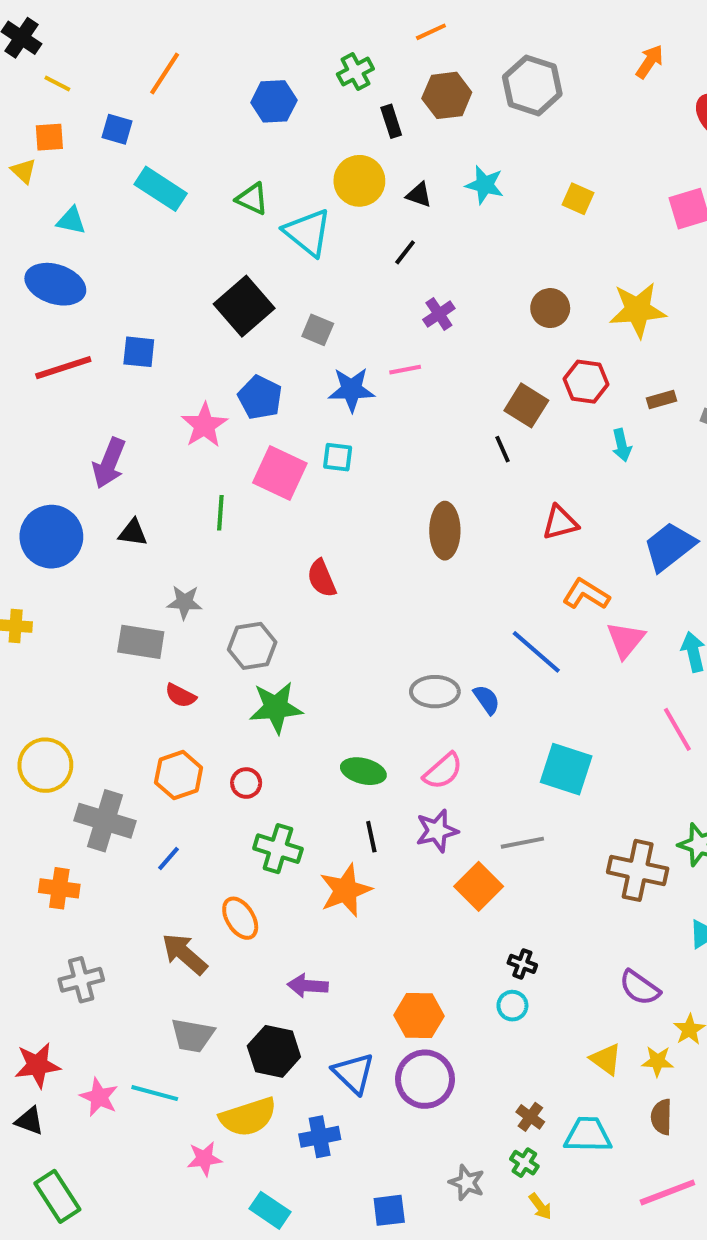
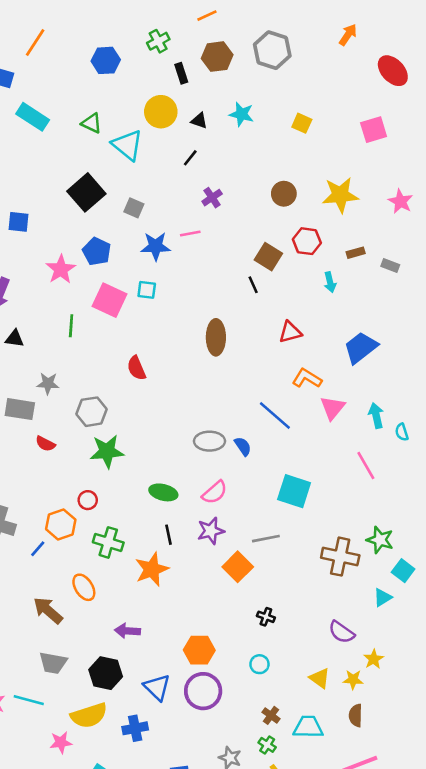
orange hexagon: (179, 775) -> (61, 524), moved
cyan circle: (512, 1006) -> (259, 664), moved

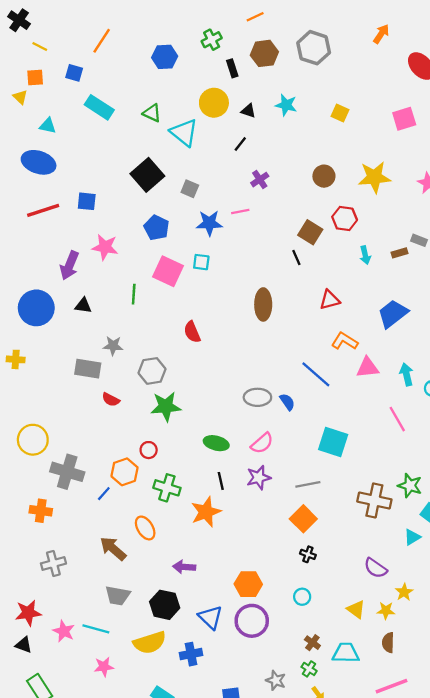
brown rectangle: (356, 253) -> (400, 253), moved
pink star: (61, 269) -> (105, 247), moved, turned -30
pink triangle: (333, 408) -> (367, 367), turned 45
orange square: (238, 567) -> (303, 519), moved
pink star: (61, 742) -> (104, 667), moved

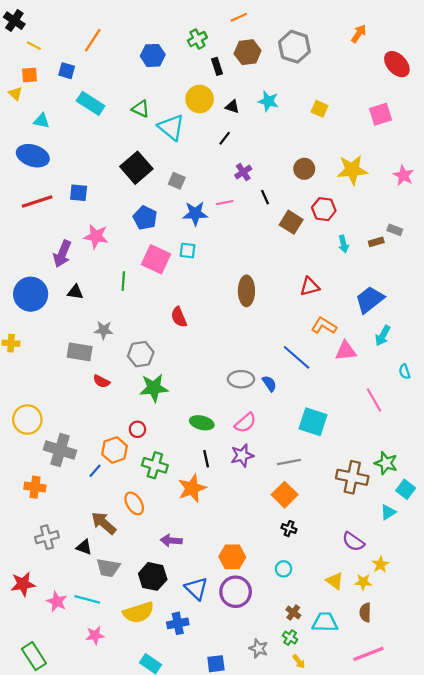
black line: (296, 257) -> (265, 197), moved
cyan arrow: (406, 374) -> (383, 336), moved, turned -138
black triangle: (24, 645) -> (84, 547), moved

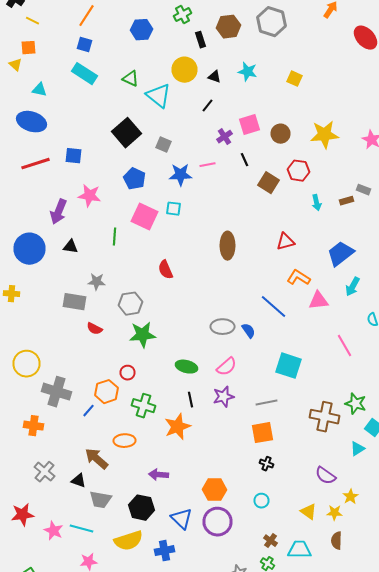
blue square: (67, 71) -> (84, 45), moved
pink square: (381, 114) -> (250, 125), moved
orange square: (285, 495) -> (262, 433), turned 35
orange ellipse: (134, 503) -> (124, 441), turned -60
gray cross: (47, 537) -> (44, 472), turned -35

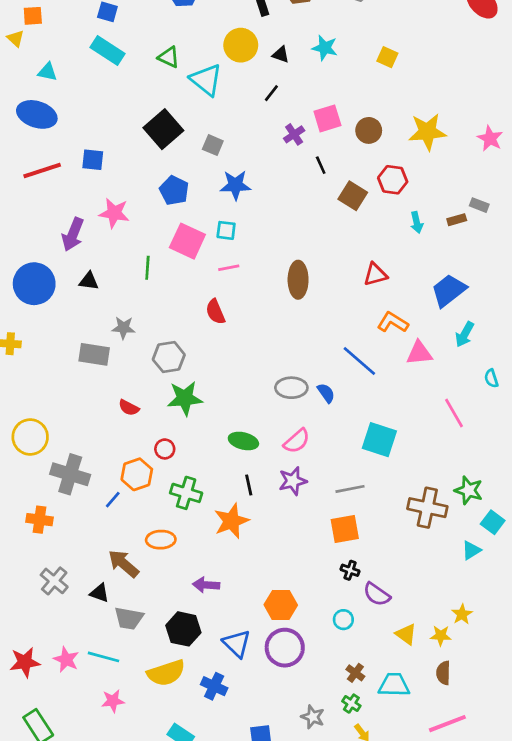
pink line: (208, 165) -> (229, 268), moved
red semicircle: (94, 329) -> (129, 408), moved
purple semicircle: (326, 476) -> (377, 594), moved
red star: (22, 515) -> (25, 662), moved
blue cross: (164, 551) -> (214, 686), turned 36

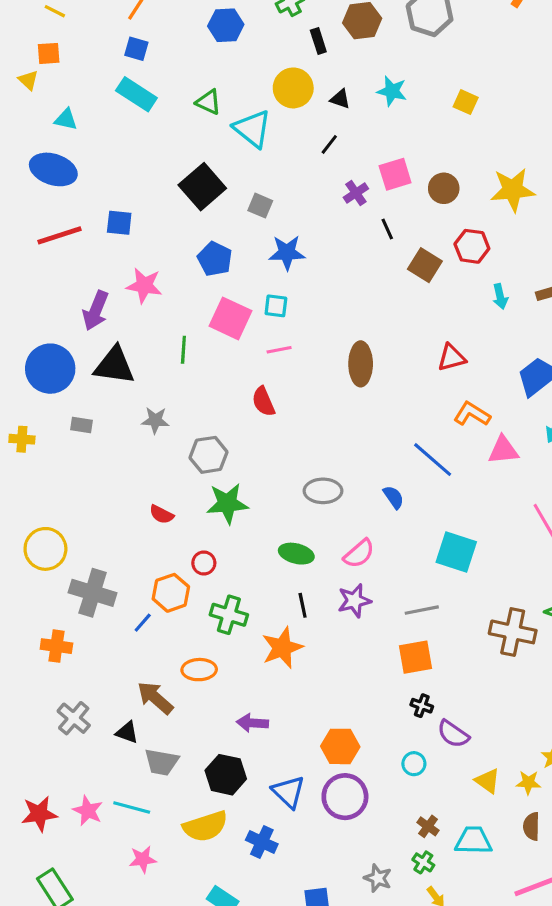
black triangle: (89, 281) -> (114, 365), size x1.8
gray rectangle: (94, 354) -> (82, 425), moved, size x0.6
gray ellipse: (291, 388) -> (323, 491), moved

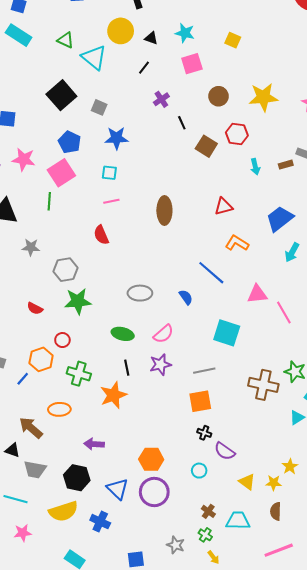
pink square: (395, 174) -> (192, 64), moved
pink square: (230, 318) -> (61, 173), moved, turned 32
pink triangle: (503, 450) -> (257, 294), moved

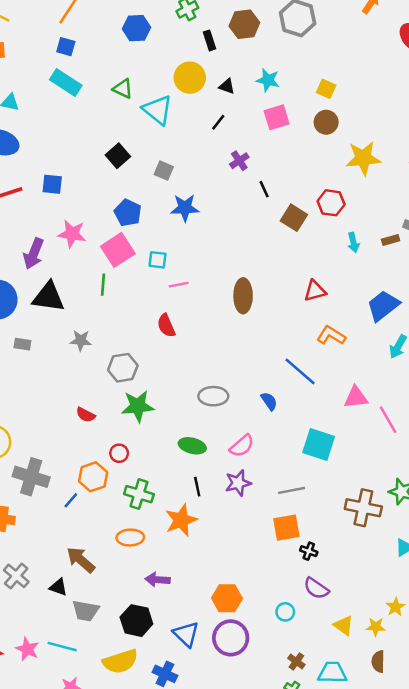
black square: (61, 95) -> (118, 156), size x0.7
brown circle: (219, 96) -> (326, 122), moved
cyan square: (109, 173) -> (158, 260), moved
orange ellipse: (59, 409) -> (130, 538), moved
black cross: (204, 433) -> (309, 551), moved

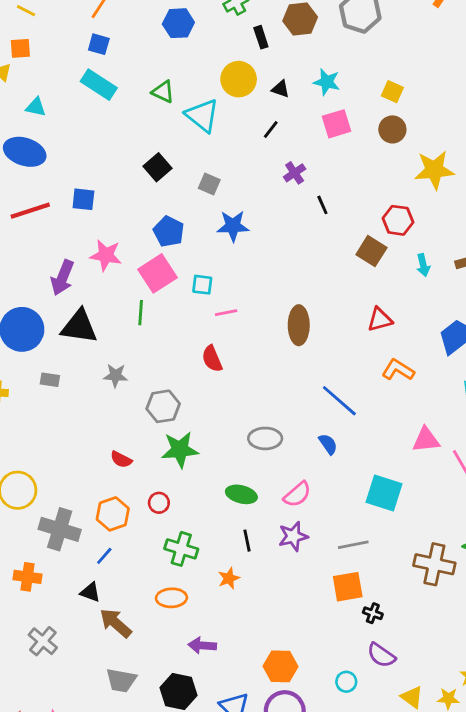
brown square: (294, 218) -> (371, 251), moved
blue line: (300, 371) -> (339, 401), moved
orange hexagon: (93, 477) -> (113, 514), moved
orange star: (181, 520) -> (229, 578), size x0.6
black triangle: (58, 587) -> (90, 592), moved

